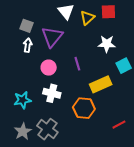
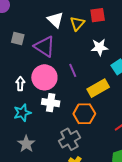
purple triangle: (52, 37) -> (44, 46), turned -30
white arrow: (28, 45) -> (20, 84), moved
pink circle: (49, 68) -> (44, 77), size x1.6
gray cross: (47, 129) -> (69, 139), moved, turned 30

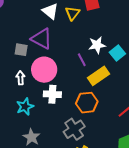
gray square: (18, 38) -> (21, 50), moved
white star: (99, 47) -> (97, 45), moved
purple line: (73, 70) -> (82, 60), moved

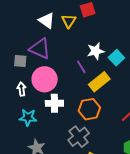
cyan star: (25, 107) -> (28, 118), turned 30

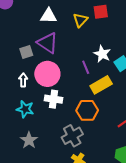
white triangle: (47, 21) -> (49, 16), moved, turned -42
white star: (96, 51) -> (102, 54), turned 30
gray square: (20, 61) -> (26, 52), turned -32

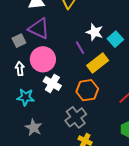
white cross: (53, 99) -> (52, 84), turned 30

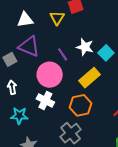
purple line: (80, 48) -> (63, 54), moved
pink circle: (43, 59) -> (50, 75), moved

